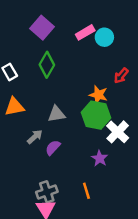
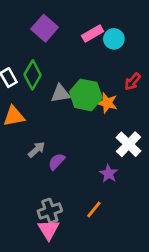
green diamond: (47, 65) -> (33, 75), moved
gray triangle: (56, 114) -> (61, 94), moved
green hexagon: (96, 115) -> (86, 95), moved
orange line: (86, 191) -> (94, 210), turned 56

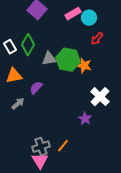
red arrow: (133, 82) -> (97, 39), moved
gray arrow: (37, 150) -> (18, 104), moved
purple semicircle: (57, 162) -> (36, 88), moved
orange line: (94, 210) -> (63, 146), moved

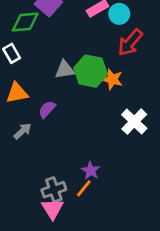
red arrow: (97, 39) -> (130, 42), size x1.5
green diamond: (28, 45) -> (25, 22), moved, turned 55
purple star: (85, 119) -> (91, 171), moved

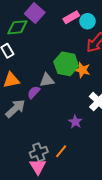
gray triangle: (65, 70) -> (47, 80), moved
gray arrow: (22, 131) -> (15, 109), size x1.5
purple star: (91, 171) -> (75, 122), moved

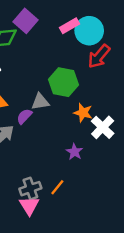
cyan circle: (88, 21) -> (89, 31), size x1.5
orange star: (82, 70) -> (83, 113), moved

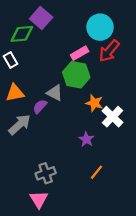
pink rectangle: (70, 26) -> (80, 53), moved
gray triangle: (40, 102) -> (55, 93), turned 36
orange line: (57, 187) -> (97, 172), moved
pink triangle: (29, 206) -> (39, 199), moved

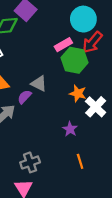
green hexagon: (76, 75) -> (74, 60), moved
orange line: (97, 172) -> (80, 161), turned -56

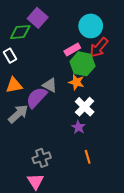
orange star: (78, 94) -> (76, 82), moved
purple semicircle: (24, 97) -> (37, 98), size x1.6
white cross: (96, 107) -> (85, 107), moved

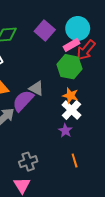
purple square: (38, 18) -> (45, 31), moved
pink rectangle: (72, 49) -> (72, 45), moved
orange star: (76, 82) -> (70, 96), moved

